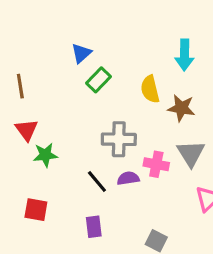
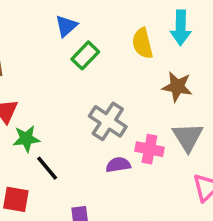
yellow semicircle: (150, 89) -> (143, 43), moved
gray cross: (119, 139) -> (108, 121), turned 32
black line: (97, 181) -> (47, 168), moved

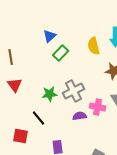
gray cross: (108, 121) -> (74, 91), turned 30
green star: (26, 139) -> (50, 94), moved

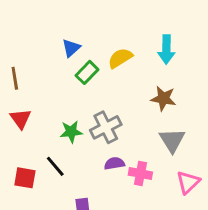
yellow semicircle: (94, 46) -> (120, 58), moved, turned 72
pink cross: (98, 107) -> (140, 174), moved
red square: (21, 136) -> (25, 178), moved

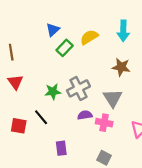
gray triangle: (172, 140) -> (113, 98), moved

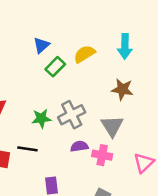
black line: (41, 117) -> (27, 149), turned -42

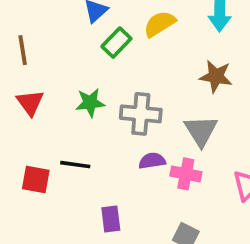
gray cross: (72, 115) -> (141, 114), turned 32
green star: (41, 118) -> (90, 103), moved

